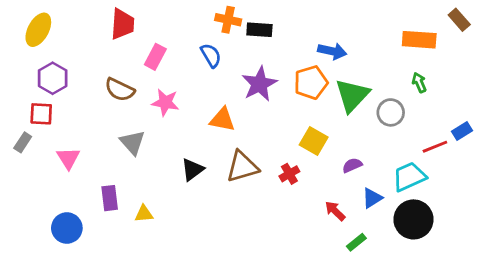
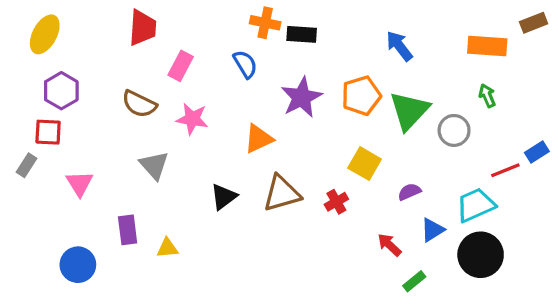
brown rectangle: (459, 20) -> (534, 23), turned -70
blue arrow: (332, 51) -> (399, 46), moved, turned -140
orange triangle: (222, 120) -> (259, 139), turned -36

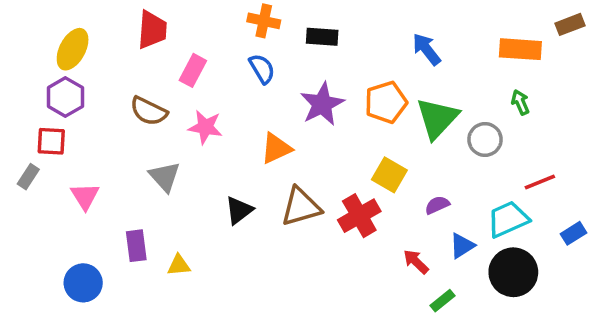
orange cross: (265, 23) -> (264, 21), moved
yellow ellipse: (45, 34) -> (73, 49), moved
blue rectangle: (537, 152) -> (574, 233), moved
red cross: (336, 202) -> (359, 216), size x1.6

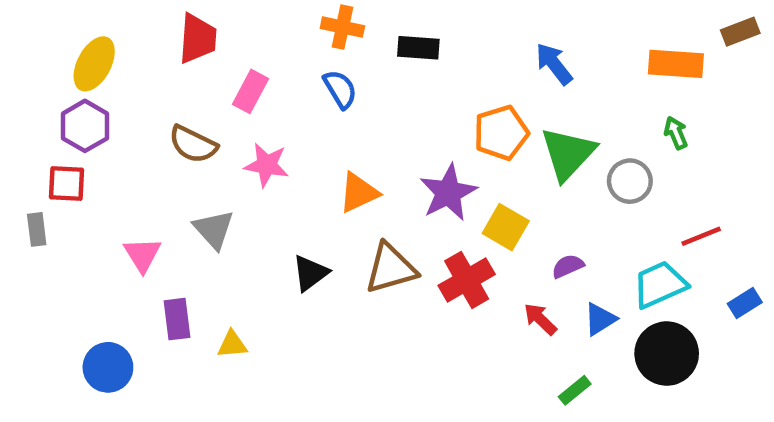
purple star: (322, 104) -> (448, 193), moved
gray rectangle: (28, 177) -> (37, 229), turned -40
pink triangle: (85, 196) -> (142, 255), moved
red arrow: (416, 262) -> (540, 319), moved

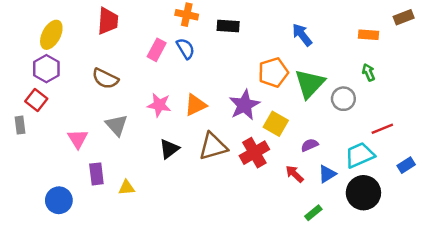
orange rectangle: (676, 64) -> (368, 35), size x0.7
pink rectangle: (251, 91) -> (157, 50), moved
pink star: (267, 165) -> (159, 105), moved
red square: (67, 183) -> (36, 100), turned 35

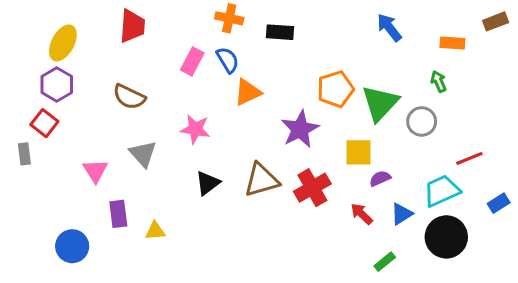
blue arrow: (302, 35) -> (389, 28), moved
green arrow: (368, 72) -> (439, 81), moved
orange triangle: (195, 105) -> (248, 92), moved
yellow square: (276, 124) -> (359, 152), moved, turned -30

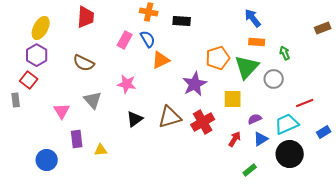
brown rectangle: (496, 21) -> (323, 28), moved
orange rectangle: (452, 43) -> (257, 42), moved
purple semicircle: (380, 178) -> (255, 119), moved
red arrow: (362, 214) -> (235, 139), turned 77

